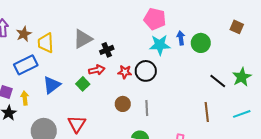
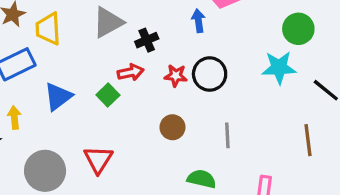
blue arrow: (181, 38) -> (198, 21), moved
cyan star: (160, 45) -> (279, 68), moved
gray line: (147, 108) -> (227, 135), moved

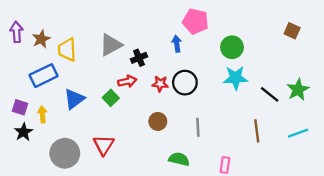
green circle: (298, 29) -> (232, 47), moved

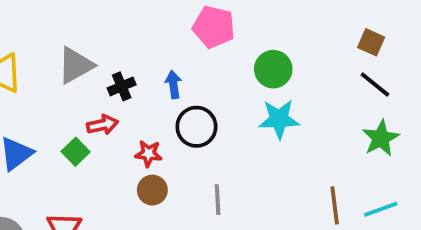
blue arrow: (177, 44) -> (173, 85), moved
red star: (160, 84) -> (148, 154), moved
black line: (270, 94) -> (375, 85), moved
brown line: (257, 131) -> (335, 205), moved

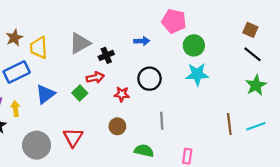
pink pentagon: (214, 27) -> (174, 21), moved
blue arrow: (173, 85) -> (142, 41), moved, turned 96
brown circle: (152, 190) -> (117, 126), moved

